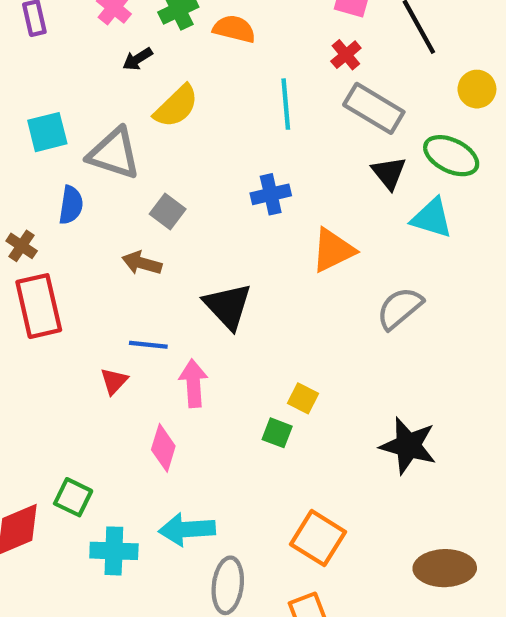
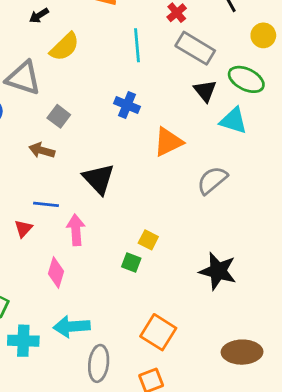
blue cross: (271, 194) -> (127, 105), turned 35

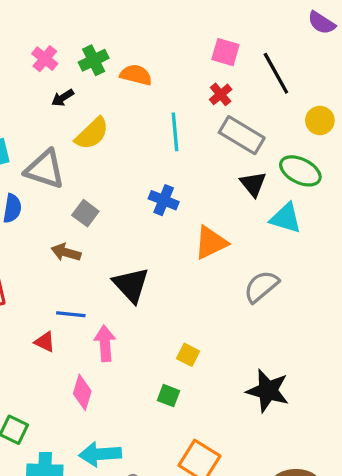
red triangle: (23, 229) -> (45, 342), turned -48
green square: (131, 263) -> (168, 396), moved

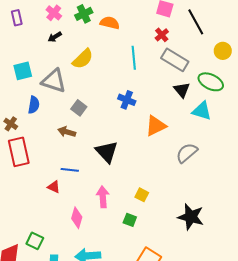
black arrow: (63, 98) -> (55, 37), moved
pink arrow: (105, 343) -> (103, 197), moved

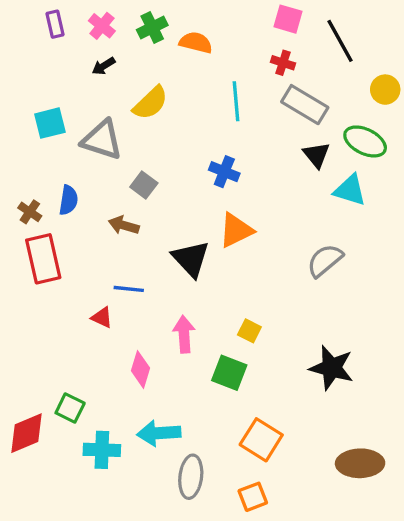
purple rectangle: (17, 18) -> (55, 24), moved
red cross: (162, 35) -> (283, 63), turned -32
blue semicircle: (34, 105) -> (68, 200), moved
orange triangle: (156, 126) -> (236, 230), moved
green square: (130, 220) -> (229, 373), size x1.5

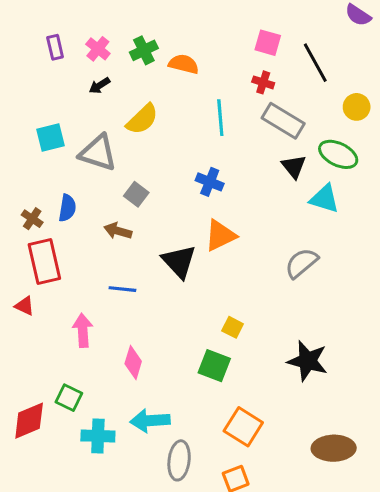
red triangle: (102, 317) -> (24, 306), moved
pink arrow: (184, 334) -> (83, 330), moved

